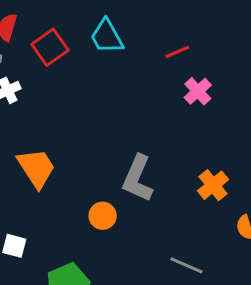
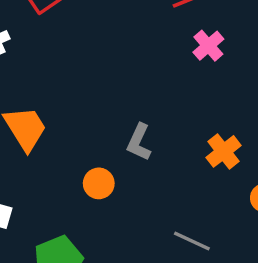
gray L-shape: (138, 178) -> (139, 142), size x0.7

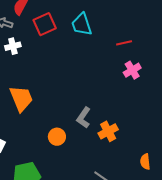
orange cross: (223, 151) -> (108, 131), moved

